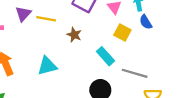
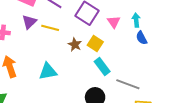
yellow square: (122, 32) -> (95, 43), moved

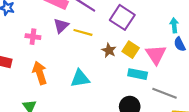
pink triangle: (114, 22) -> (156, 55), moved, size x1.5
cyan rectangle: (102, 67) -> (138, 74), turned -42

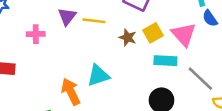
yellow square: (131, 50) -> (153, 33), turned 35
orange arrow: (40, 73) -> (71, 92), moved
gray line: (165, 93) -> (200, 79), turned 30

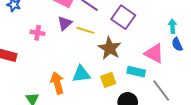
yellow square: (153, 33) -> (108, 80), moved
pink triangle: (184, 34) -> (154, 54), turned -30
brown star: (128, 38) -> (110, 48), size x1.6

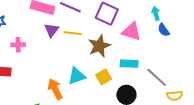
pink cross: (38, 33) -> (18, 45), moved
brown star: (110, 48) -> (99, 46), turned 30
pink triangle: (154, 54) -> (132, 31), moved

